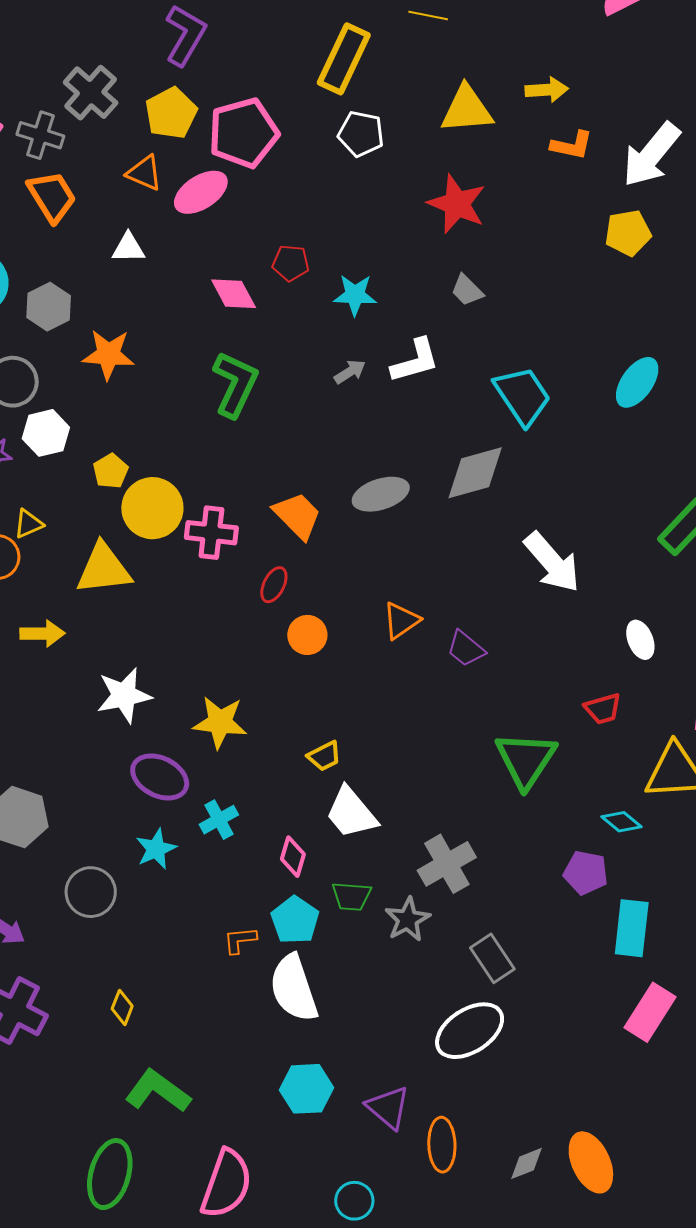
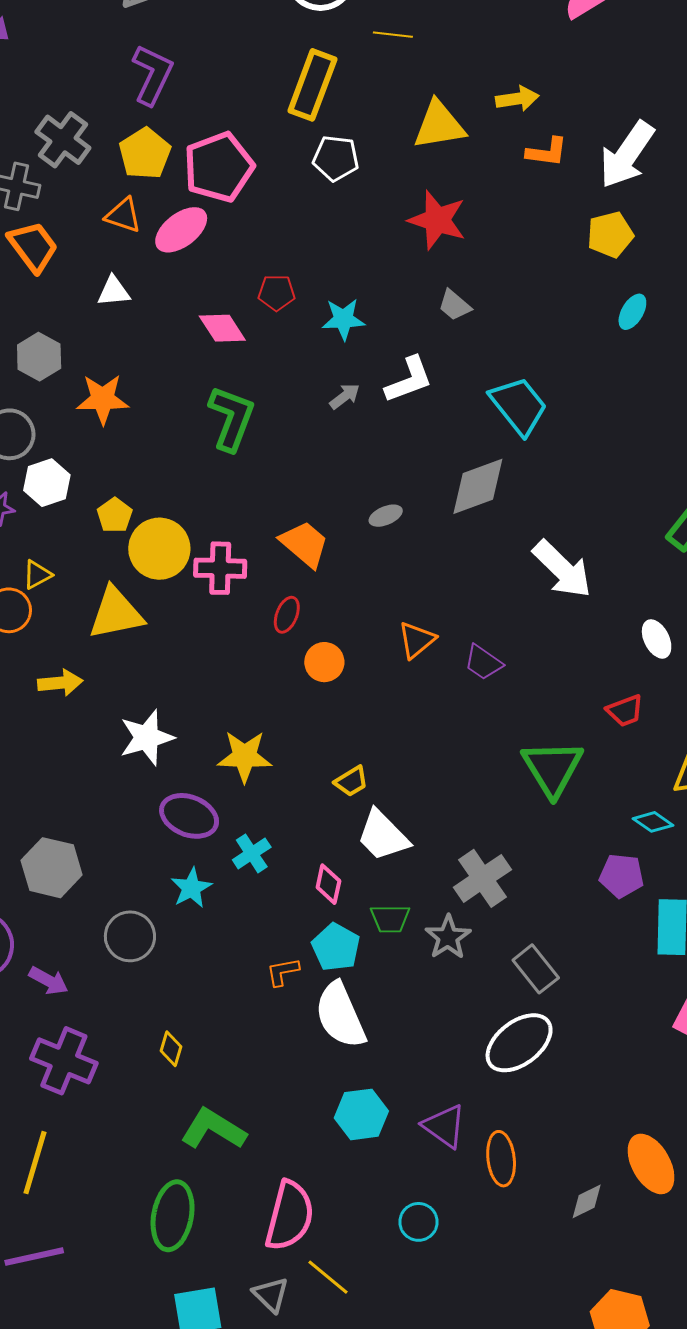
cyan ellipse: (637, 382) -> (632, 312), moved, size x0.7
gray ellipse: (381, 494) -> (386, 516), size x0.6
gray diamond: (527, 1163) -> (587, 1201), moved

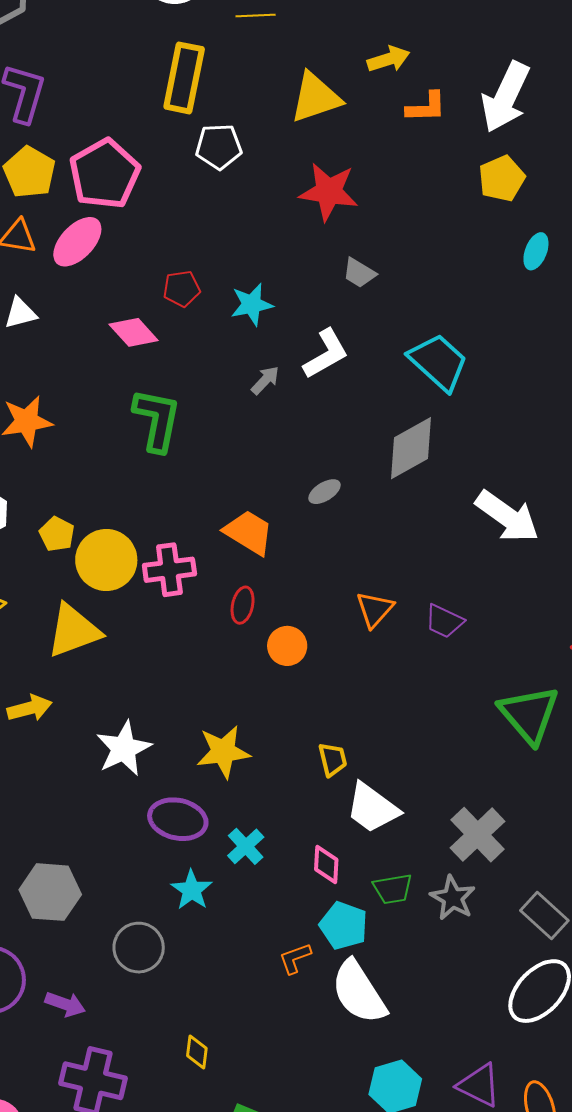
yellow trapezoid: (351, 781) -> (333, 759), turned -63

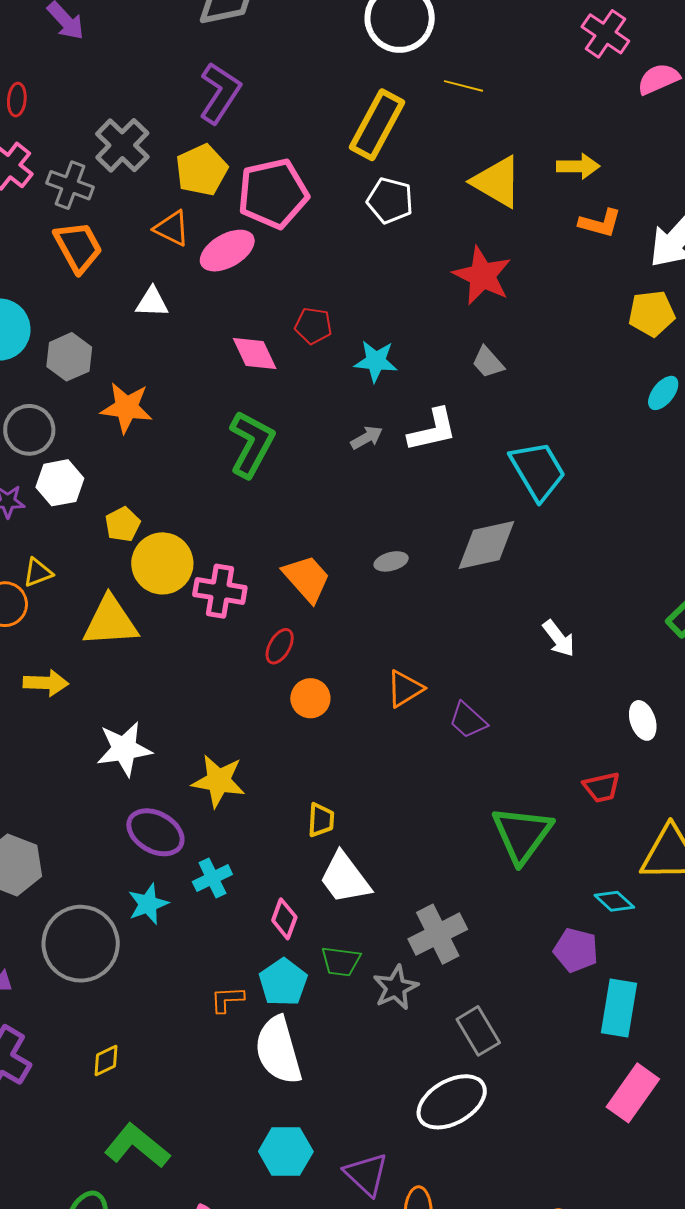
yellow triangle: (315, 98) -> (497, 182), turned 32
white arrow: (507, 517) -> (559, 638), size x0.6
gray circle: (139, 948) -> (81, 944), size x1.5
yellow diamond: (197, 1052) -> (106, 1061), turned 40

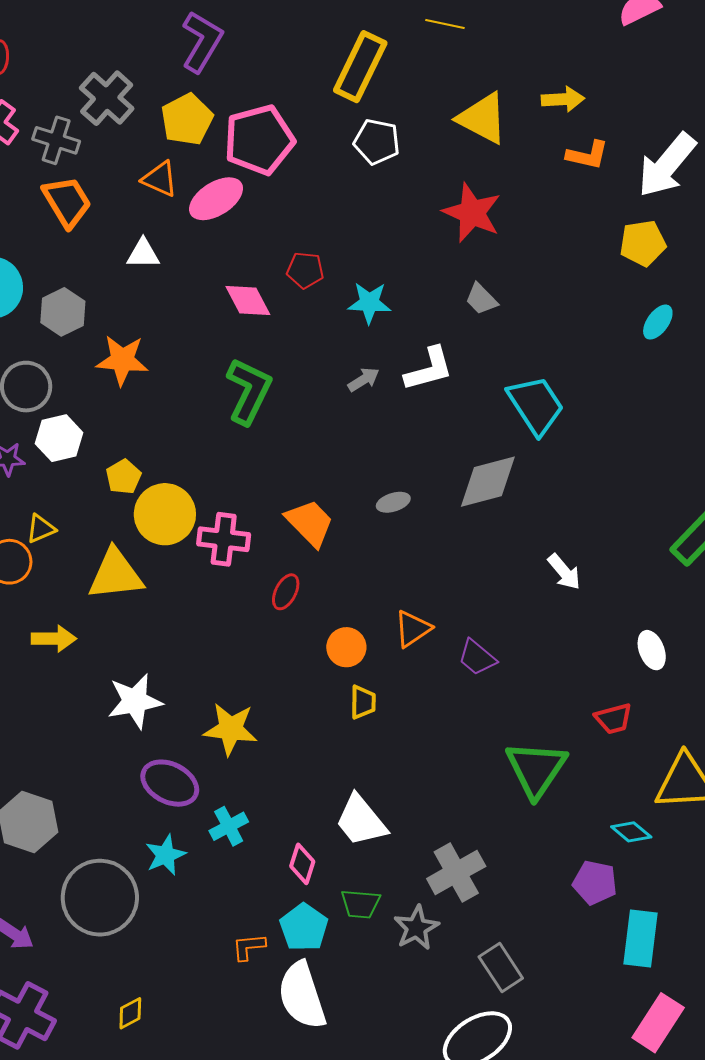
orange circle: (310, 698) -> (346, 647), moved
yellow trapezoid: (321, 820) -> (363, 702), moved

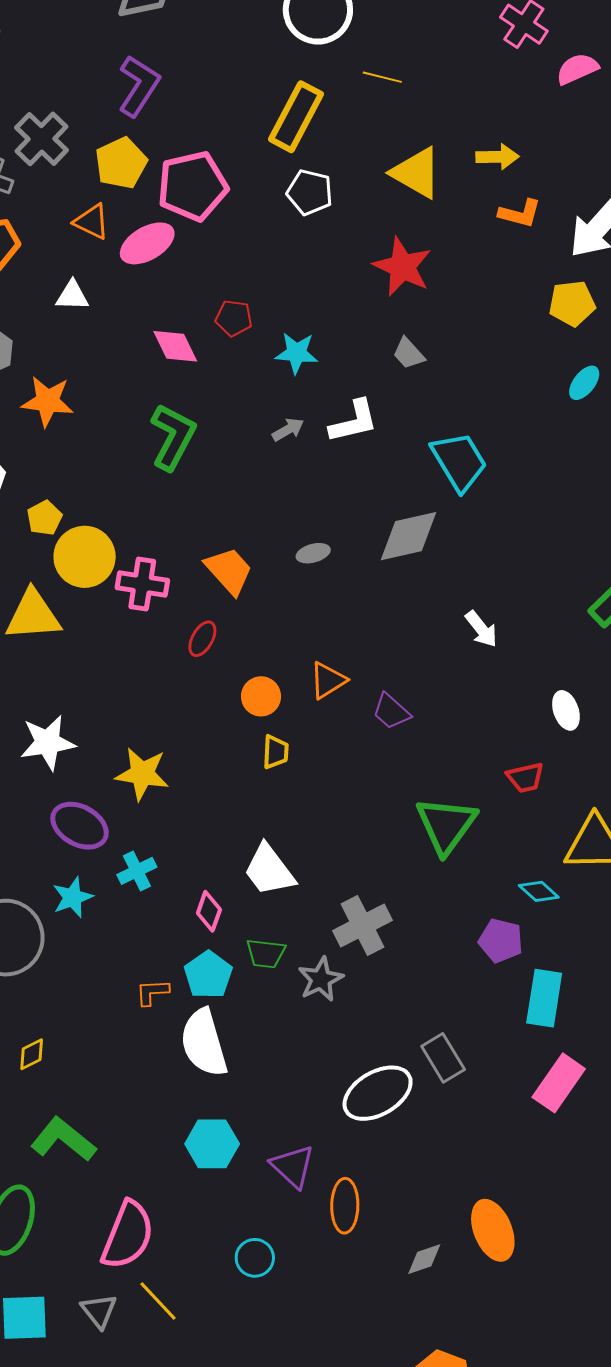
gray rectangle: (501, 967) -> (443, 1058), moved

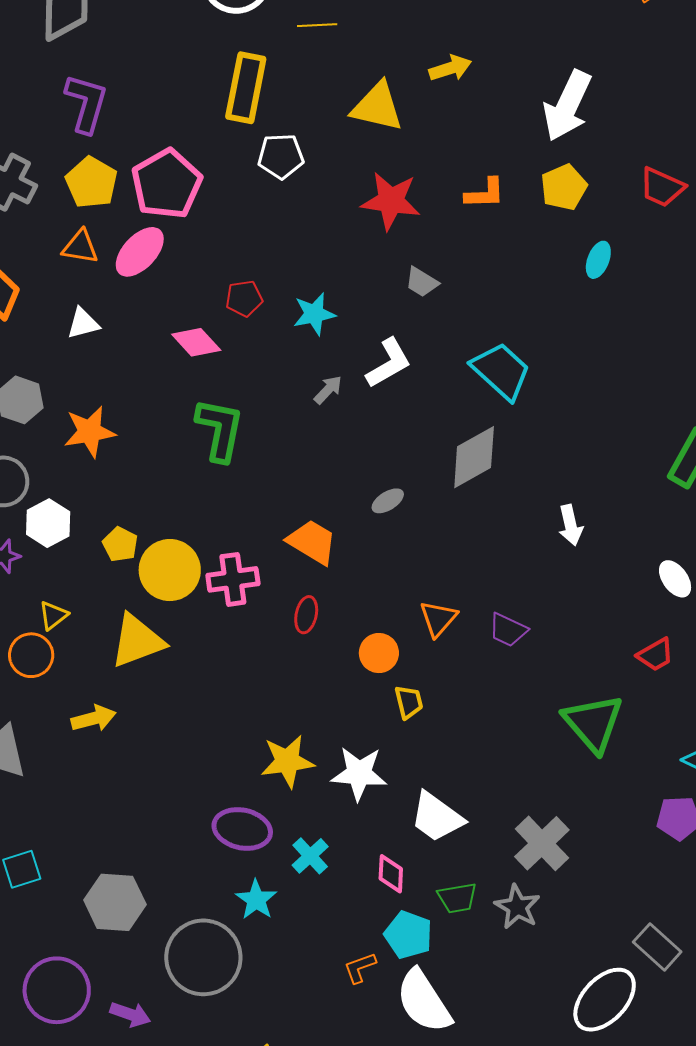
orange L-shape: (520, 213) -> (485, 193), moved
white arrow: (481, 629) -> (571, 525), turned 42
white star: (48, 742) -> (359, 773), moved, turned 30

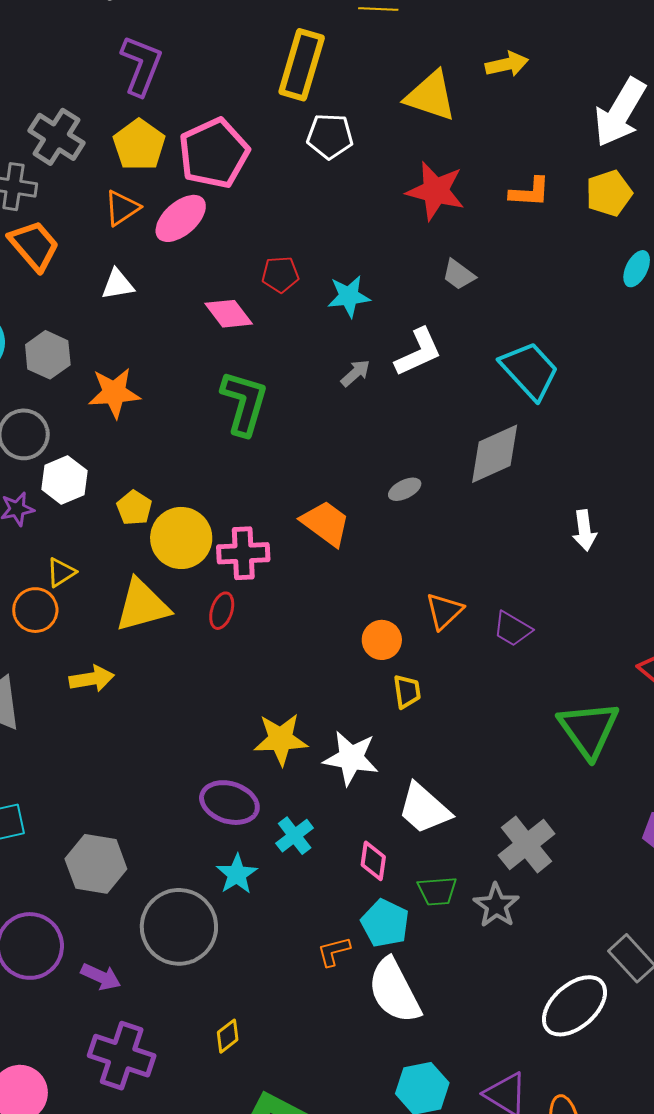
orange triangle: (80, 247) -> (122, 208), turned -48
red ellipse: (306, 615) -> (222, 611), moved

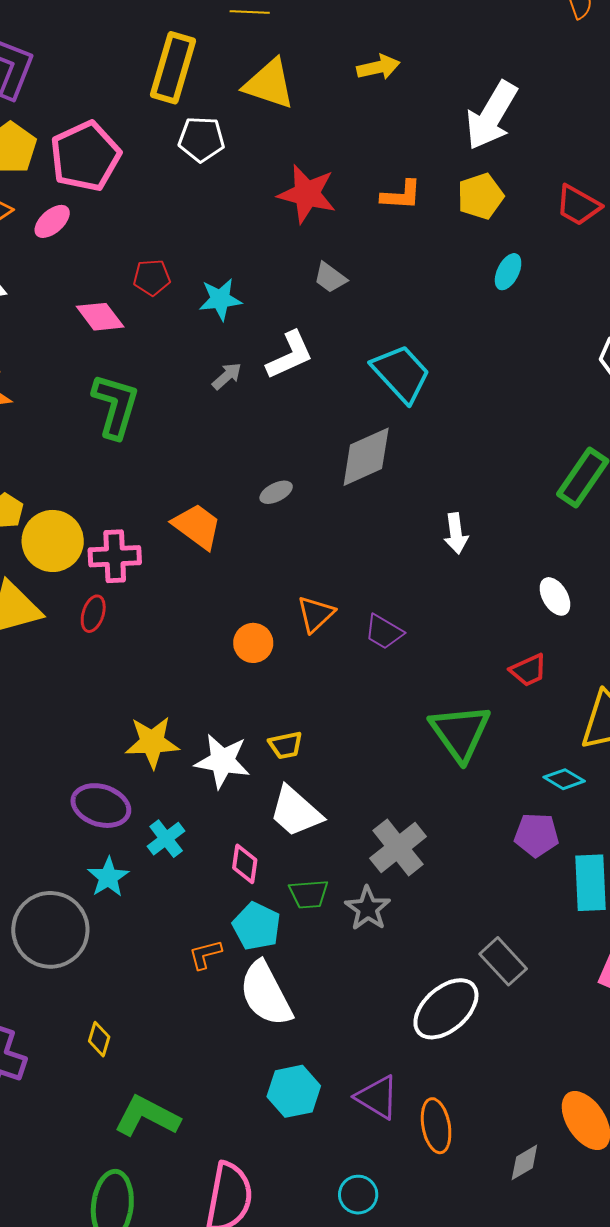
yellow triangle: (431, 96) -> (269, 84), moved
pink ellipse: (181, 218) -> (52, 221), size x0.7
yellow trapezoid: (407, 691) -> (286, 745), moved, turned 87
yellow diamond: (228, 1036) -> (99, 1039), turned -36

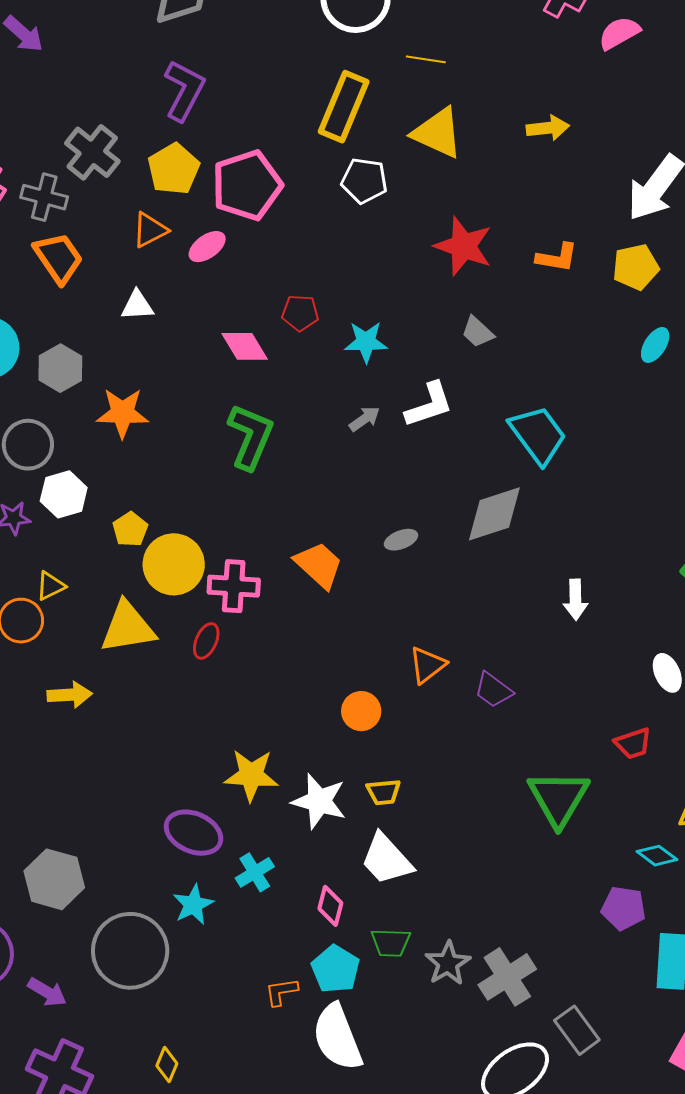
orange circle: (253, 643) -> (361, 711), moved
gray cross: (398, 847) -> (507, 977), moved

